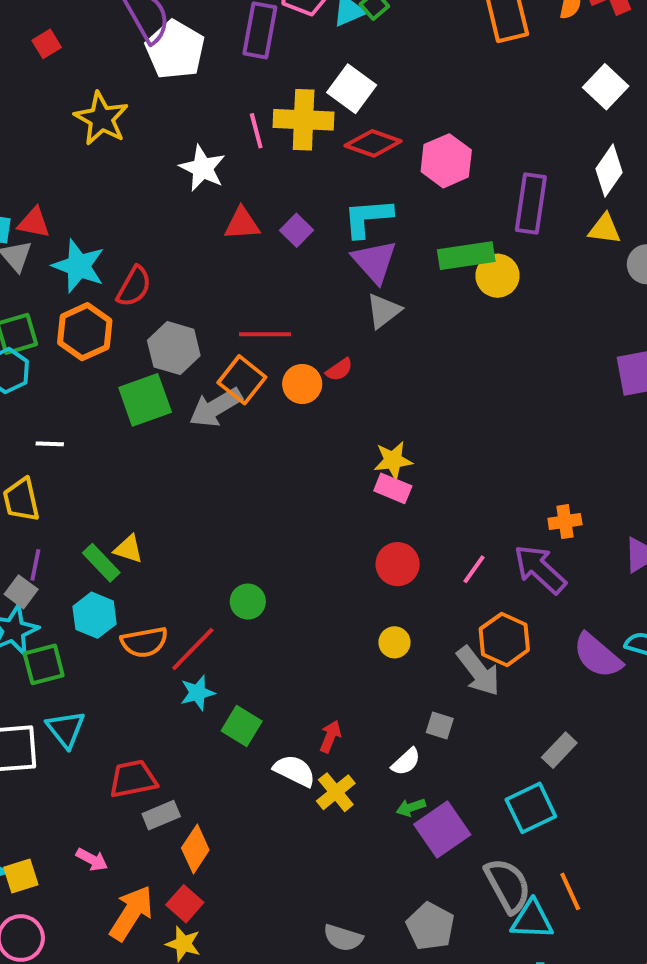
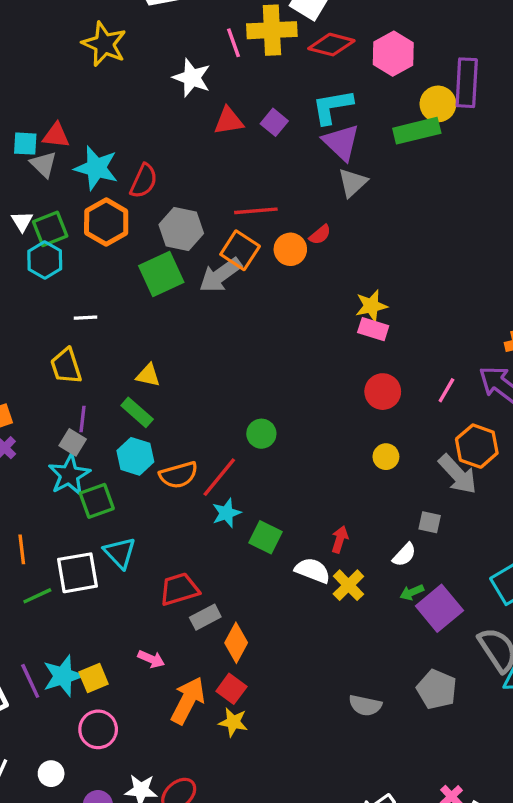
yellow circle: (497, 276) -> (438, 104), moved
yellow triangle: (128, 549) -> (148, 375), moved

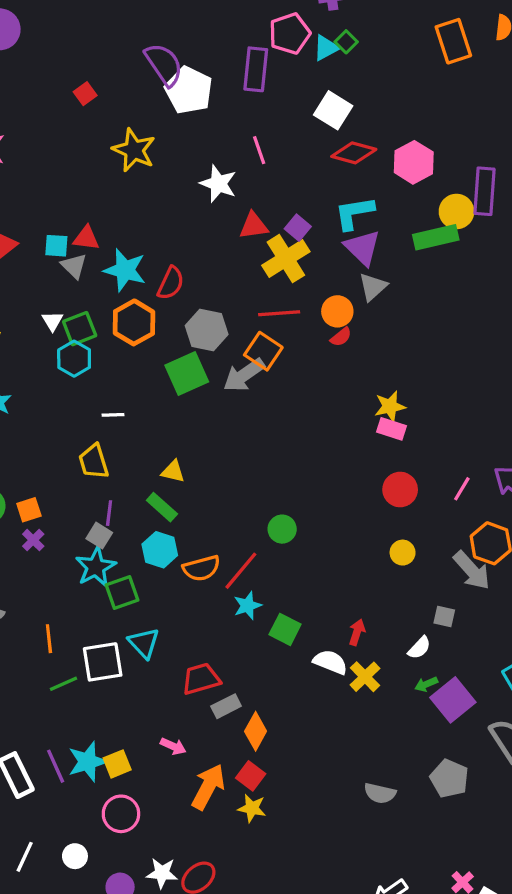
yellow cross: (272, 30) -> (286, 259), moved, turned -30
orange circle: (290, 249) -> (337, 311), moved

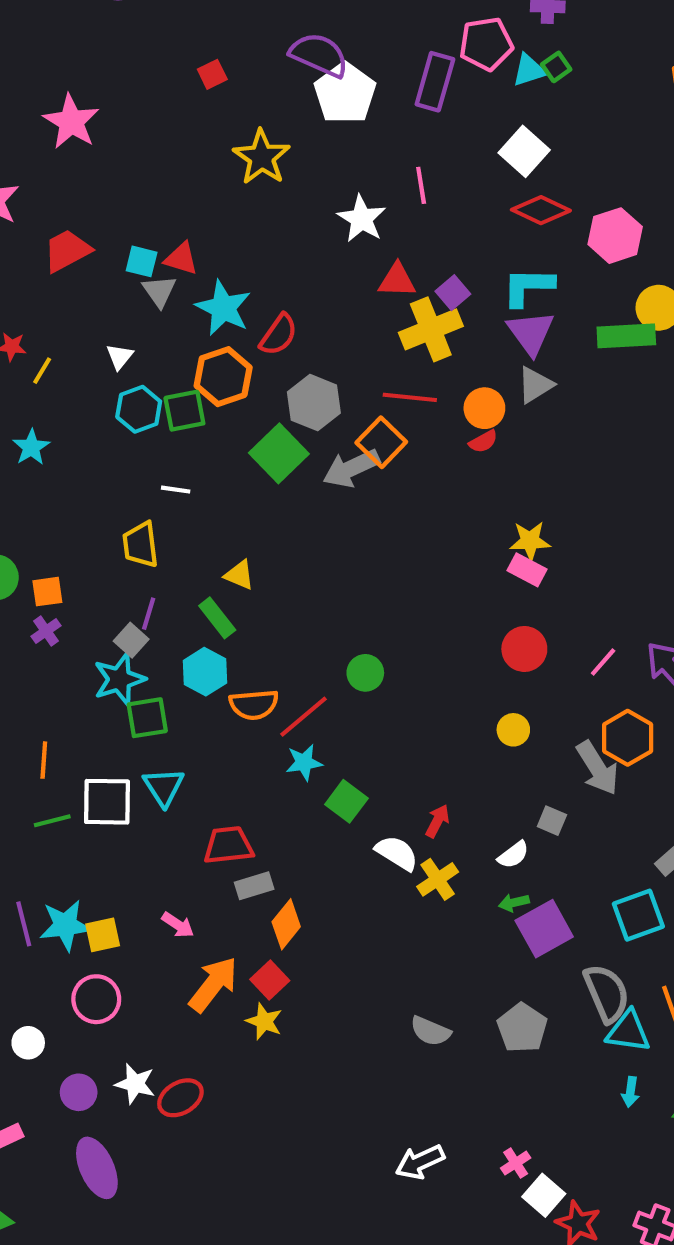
purple semicircle: (164, 64) -> (319, 55), turned -42
green square: (80, 329) -> (184, 411), moved
green square: (187, 373) -> (279, 453), turned -30

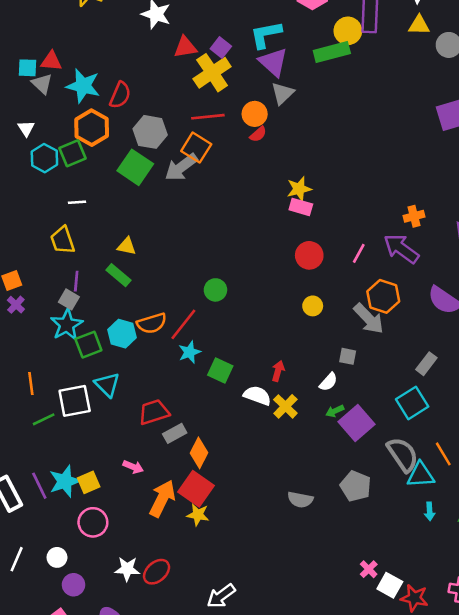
cyan hexagon: (205, 672) -> (122, 334), moved
red square: (270, 980) -> (196, 489), size x1.5
purple circle: (79, 1092) -> (74, 585), moved
white arrow: (420, 1162) -> (221, 596), moved

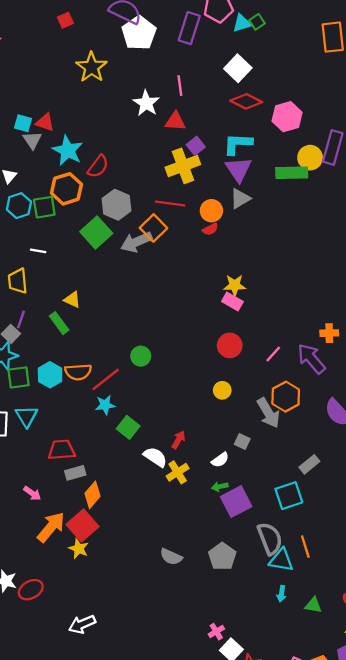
red triangle: (185, 47) -> (175, 121), moved

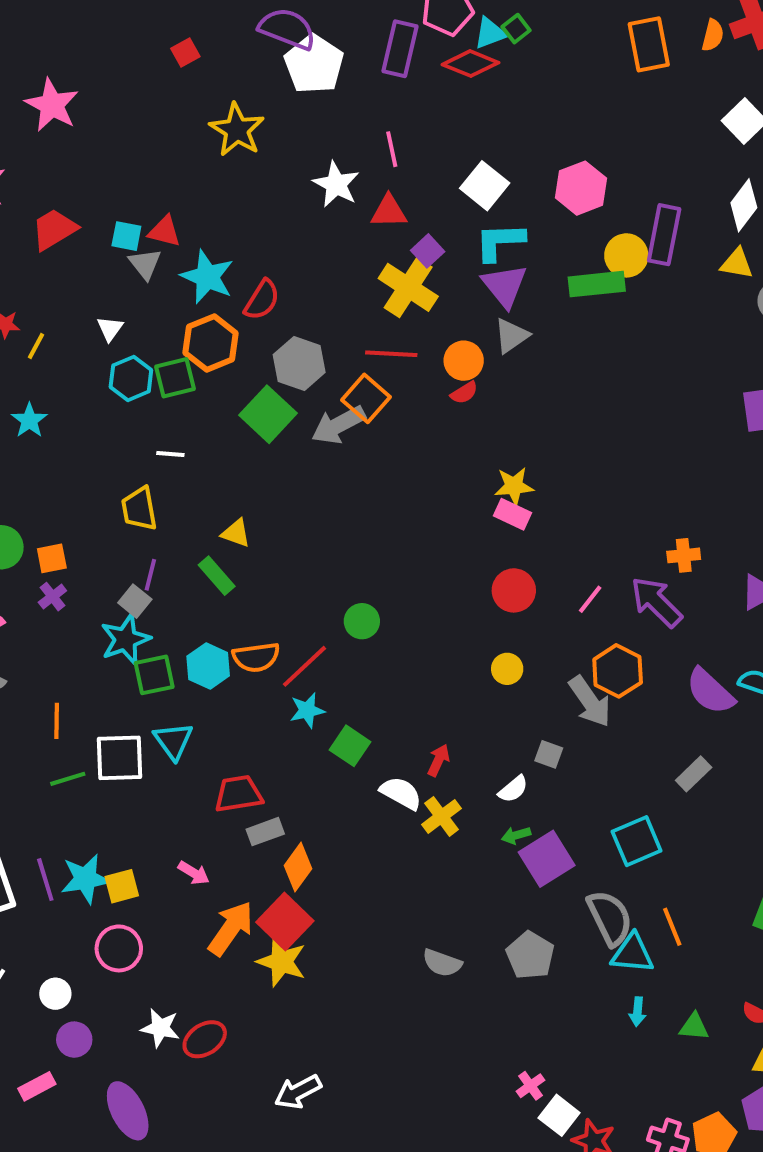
white square: (238, 68) -> (485, 186), moved
red diamond: (246, 101) -> (471, 64), moved
yellow cross: (183, 166) -> (408, 287), turned -32
gray rectangle: (309, 464) -> (694, 774), moved
yellow star: (79, 549) -> (282, 962), size x1.4

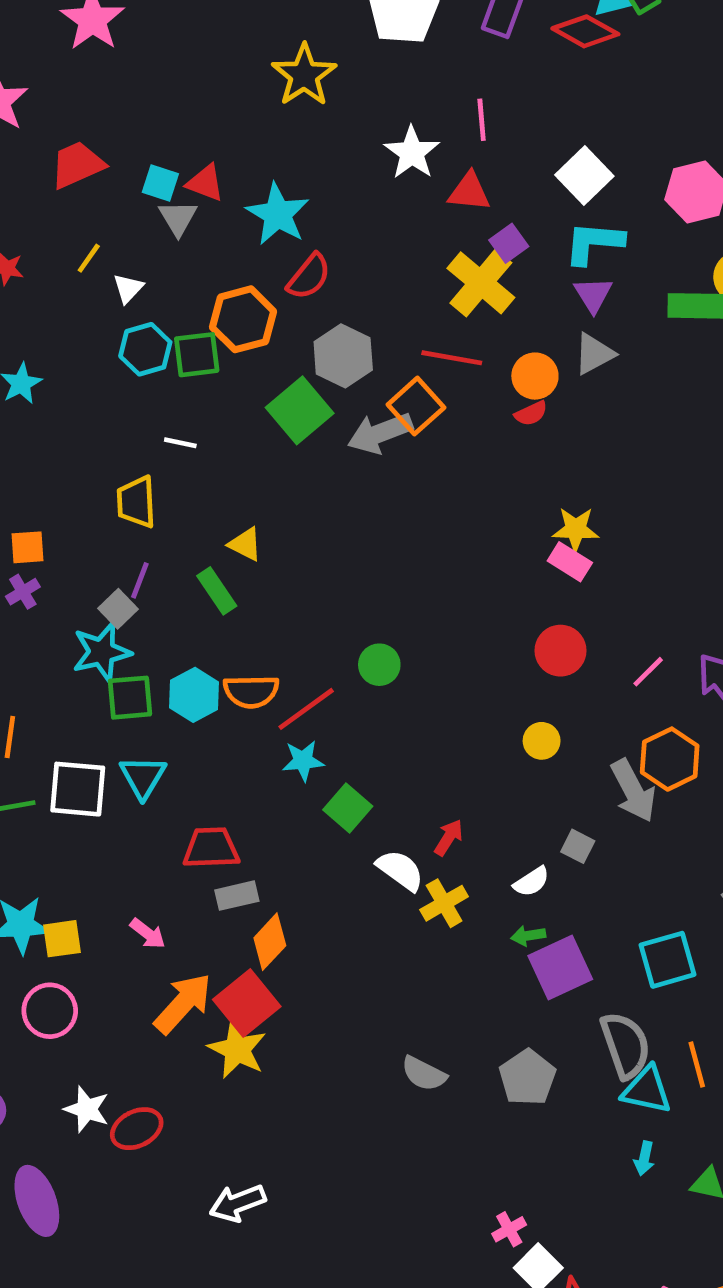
cyan star: (207, 277) -> (278, 214), moved
purple triangle: (504, 286) -> (593, 295), size x0.7
yellow line: (36, 346) -> (89, 258), moved

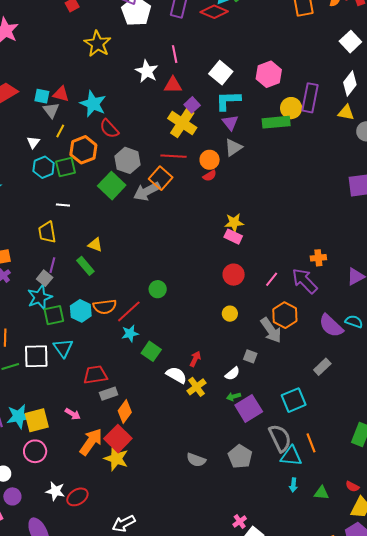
yellow line: (89, 258) -> (60, 131), moved
red semicircle: (309, 277) -> (109, 129), turned 105
yellow square: (62, 939) -> (37, 420), size x1.4

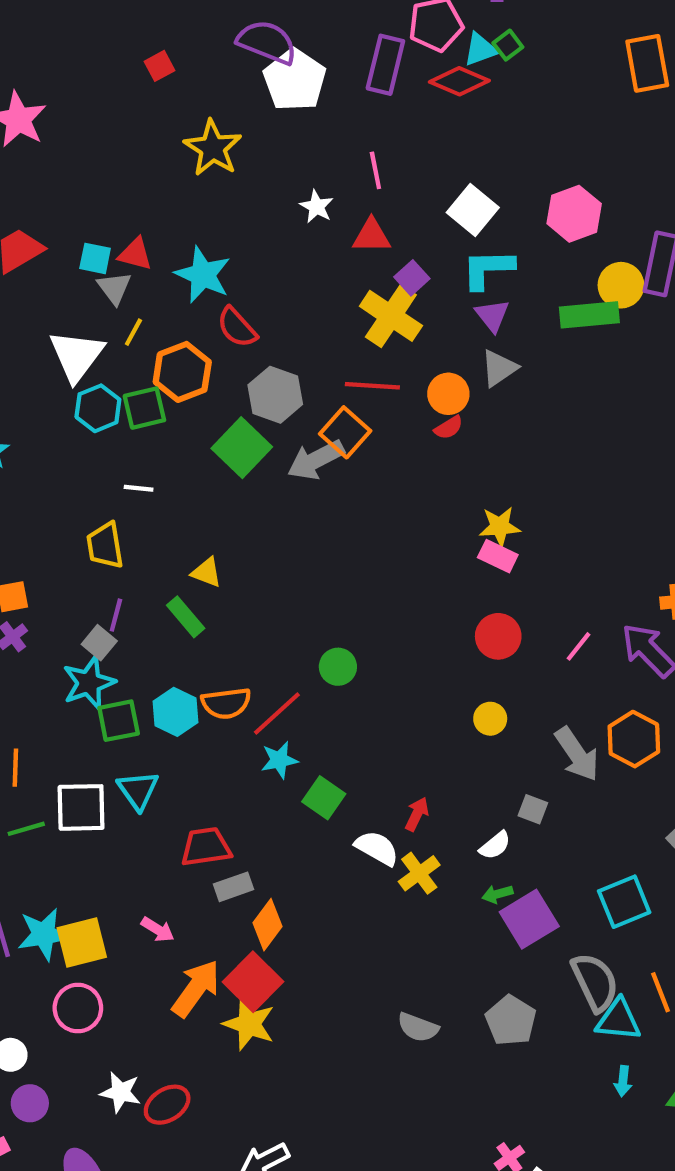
white star: (147, 71) -> (316, 207), size x0.7
white triangle: (33, 142) -> (77, 356), size x2.0
orange hexagon: (285, 315) -> (634, 739), moved

